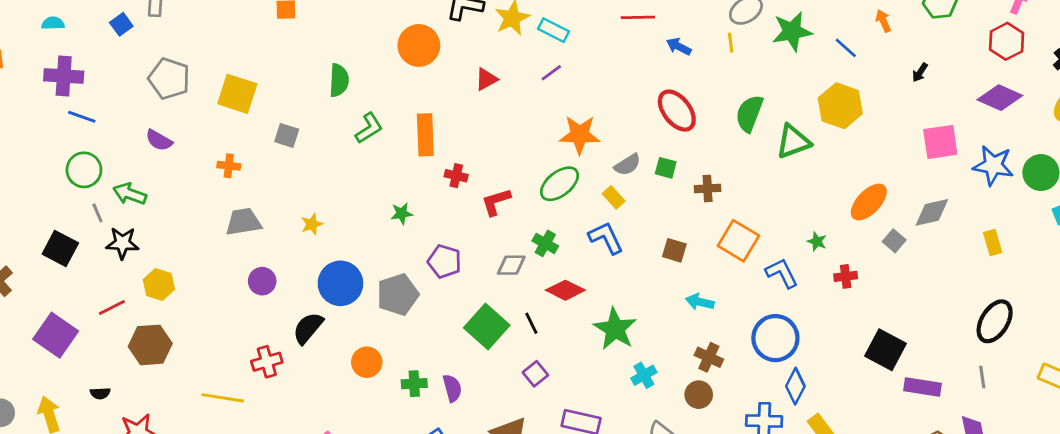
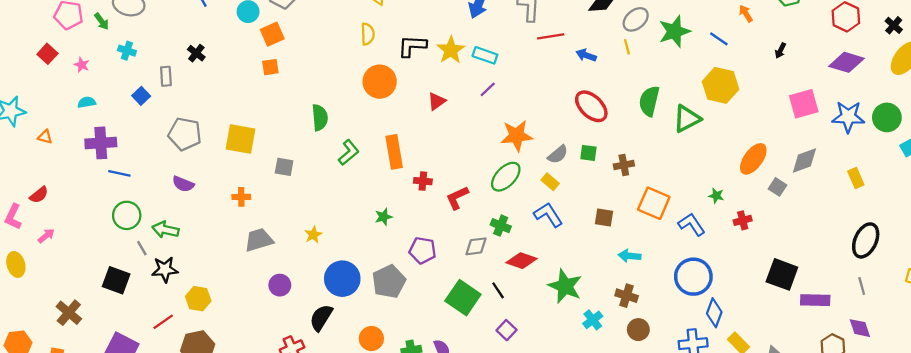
brown cross: (709, 357) -> (627, 296), moved

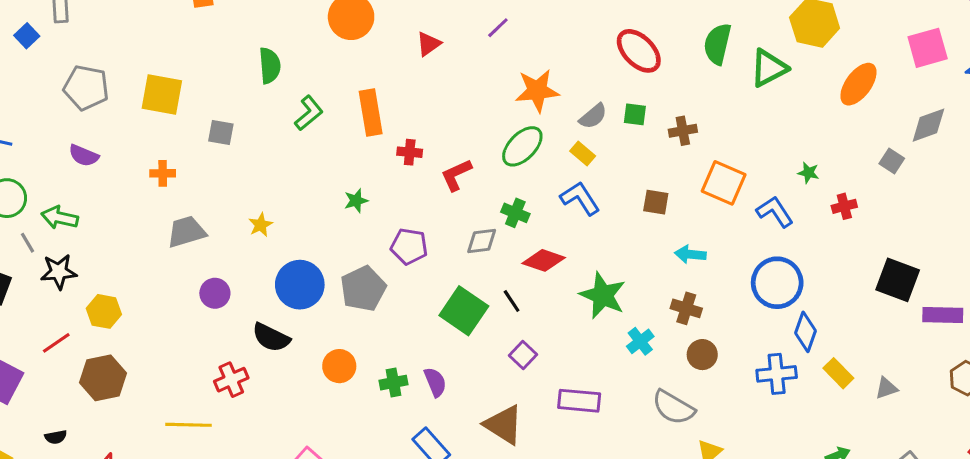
orange ellipse: (753, 159) -> (858, 84), moved
black semicircle: (321, 318) -> (271, 337), turned -96

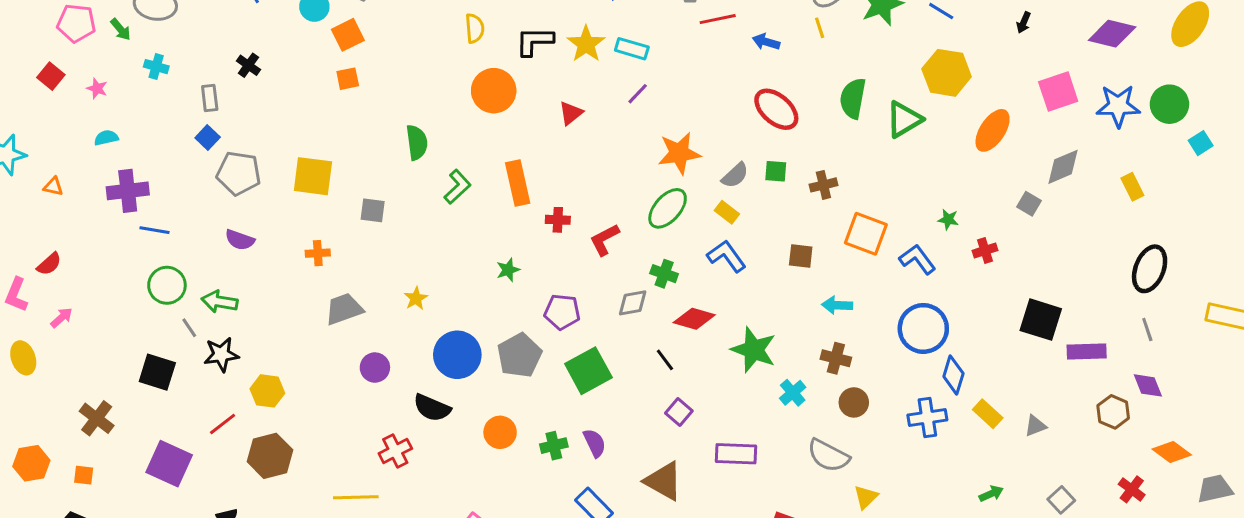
blue square: (27, 36) -> (208, 137), moved
green square: (464, 311) -> (588, 371), moved, turned 30

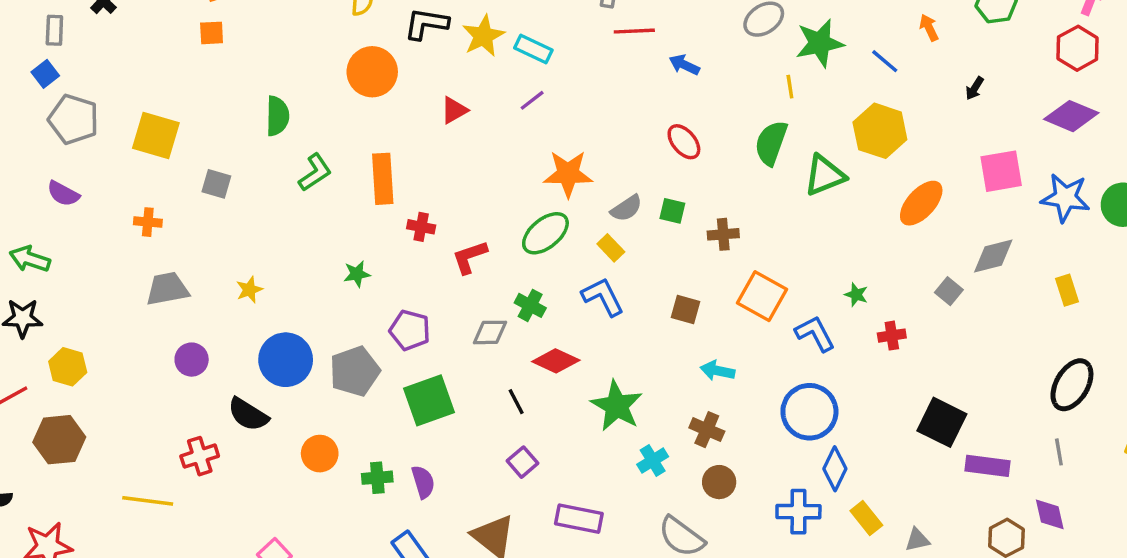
yellow line: (820, 28) -> (790, 87), moved
red ellipse: (776, 109) -> (684, 142), size x0.7

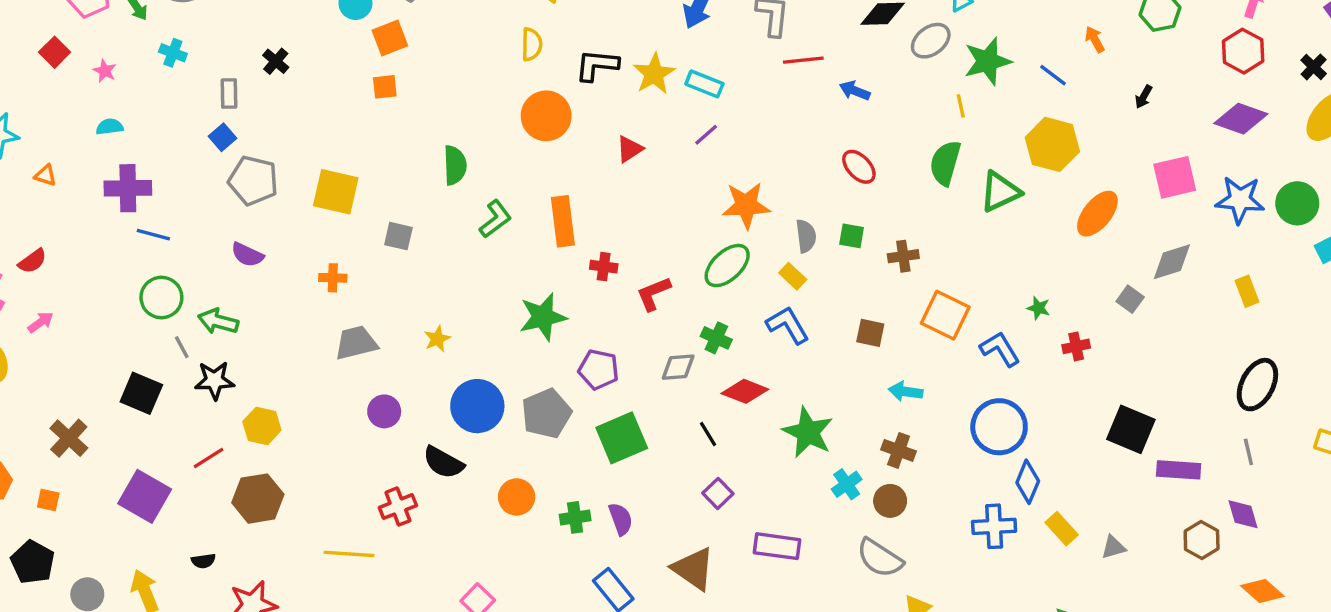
gray semicircle: (626, 208) -> (806, 236), turned -60
green star: (357, 274) -> (543, 317), size x1.8
brown circle: (719, 482) -> (890, 501), moved

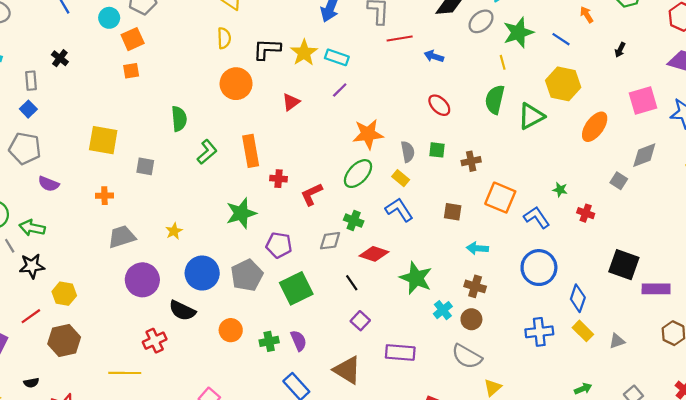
gray pentagon: (253, 181) -> (25, 148), moved
red cross: (1076, 346) -> (586, 213), turned 35
purple circle: (384, 411) -> (142, 280), size x1.6
blue diamond: (1028, 482) -> (578, 298), moved

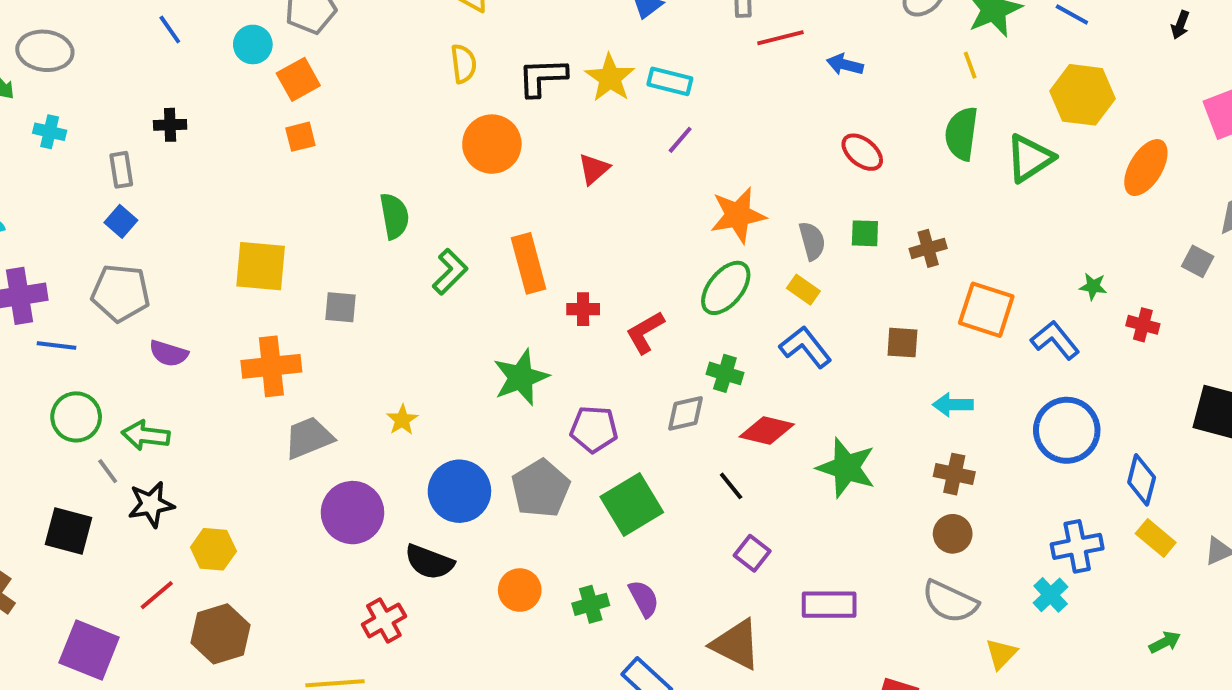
black cross: (60, 58) -> (170, 125), turned -35
orange cross: (104, 196) -> (271, 366), size x1.8
cyan cross: (443, 310) -> (1051, 595), moved

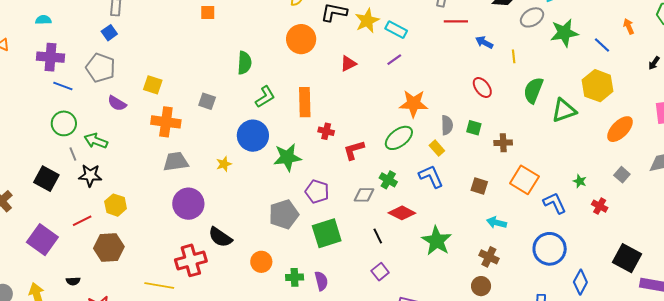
yellow line: (970, 65) -> (514, 56), moved
gray square: (1198, 261) -> (622, 175), moved
yellow square: (261, 266) -> (153, 85), moved, size x0.7
blue circle: (459, 491) -> (253, 136), moved
red cross: (384, 620) -> (191, 260), size x1.4

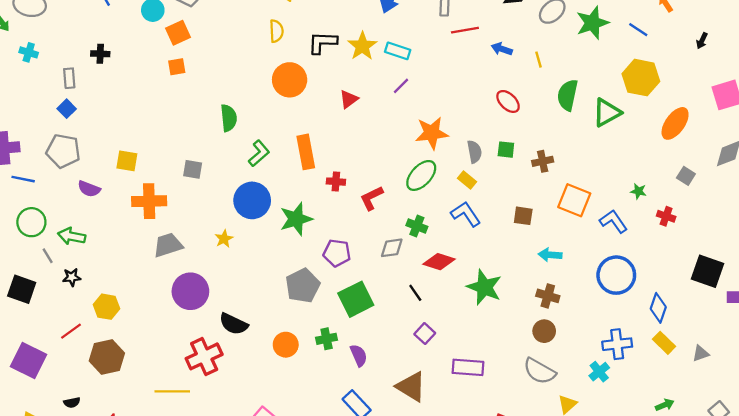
black star: (90, 175) -> (72, 277), size x0.7
green cross: (295, 277) -> (327, 339), moved

